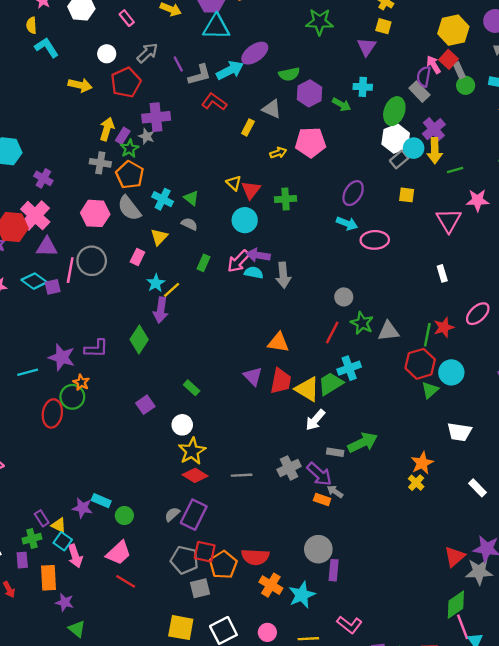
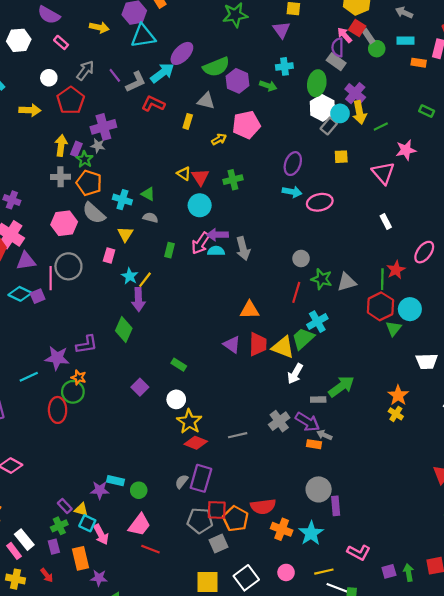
green semicircle: (289, 74) -> (216, 67), size x1.4

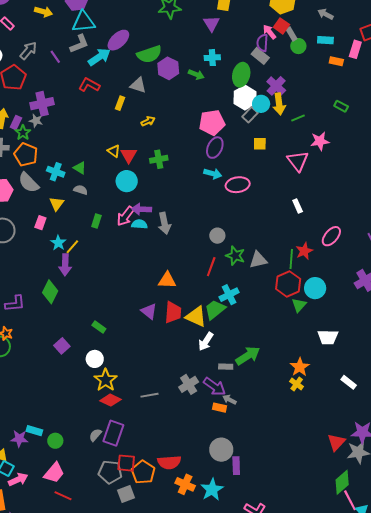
gray L-shape: (136, 82) -> (79, 44), moved
pink pentagon: (246, 125) -> (212, 123), moved
pink arrow: (101, 534) -> (18, 480), turned -90

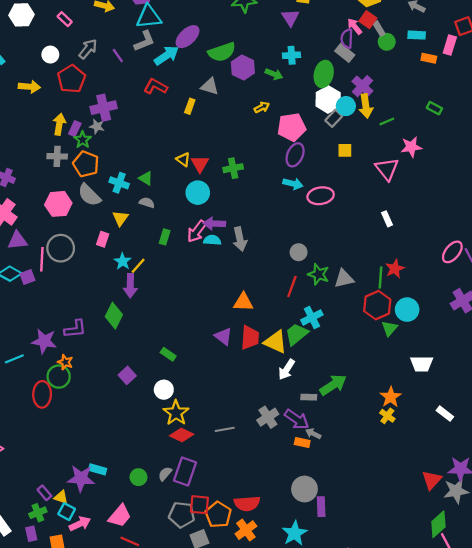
yellow arrow: (148, 121) -> (262, 107), moved
pink ellipse: (331, 236) -> (452, 252), moved
purple star: (19, 439) -> (81, 478), size x1.4
green circle: (55, 441) -> (138, 477), moved
orange cross: (185, 484) -> (246, 530), moved, turned 30

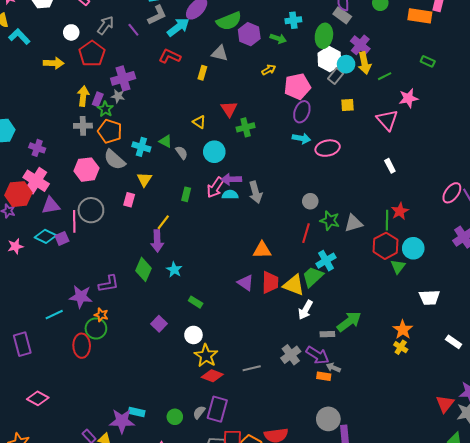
orange rectangle: (429, 58) -> (420, 16), size x1.6
red triangle: (200, 164) -> (229, 109), moved
gray semicircle: (147, 203) -> (182, 153), moved, turned 40
cyan star: (123, 261) -> (174, 270), moved

